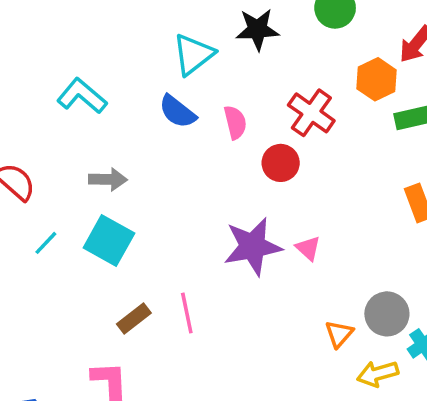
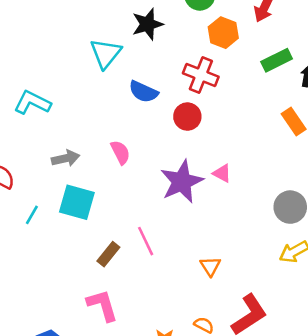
orange hexagon: (377, 79) -> (223, 33), moved
blue semicircle: (177, 112) -> (143, 92), moved
pink semicircle: (235, 122) -> (120, 152), moved
orange triangle: (339, 334) -> (210, 266), moved

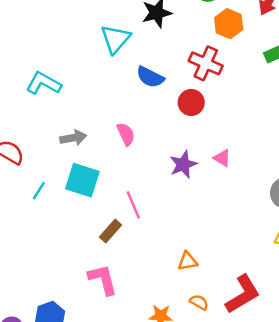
purple star: (182, 182) -> (183, 164), size x0.7
pink line: (146, 241) -> (133, 205), moved
orange triangle: (210, 266) -> (188, 261), moved, turned 50

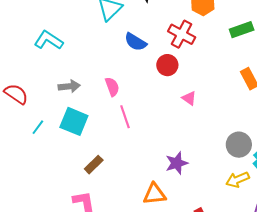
pink triangle: (222, 158) -> (189, 98), moved
purple star: (183, 164) -> (177, 163), moved
pink line: (133, 205) -> (125, 117), moved
orange triangle: (188, 261) -> (154, 194), size x1.4

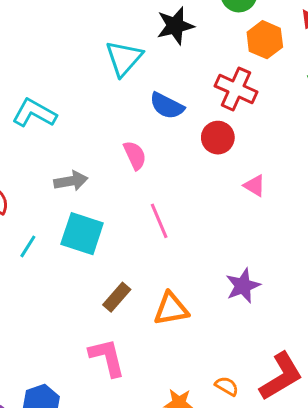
pink semicircle: (112, 87) -> (135, 155), moved
orange triangle: (154, 194) -> (171, 309), moved

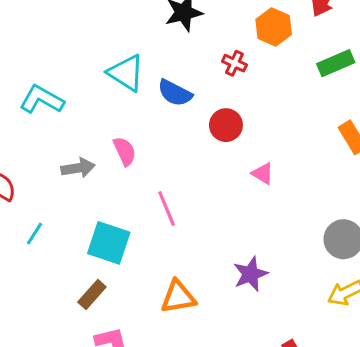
cyan triangle: (124, 58) -> (126, 73), moved, turned -39
red cross: (236, 89) -> (234, 63), moved, size x0.6
pink semicircle: (135, 155) -> (125, 151), moved
cyan square: (82, 234) -> (109, 243), moved
brown rectangle: (117, 297) -> (92, 295), moved

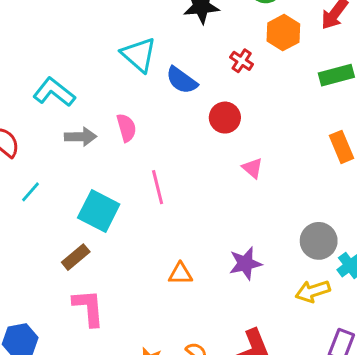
cyan L-shape: (42, 100) -> (54, 92), moved
purple star: (250, 274) -> (245, 263), moved
orange triangle: (178, 297) -> (180, 274), moved, size x0.7

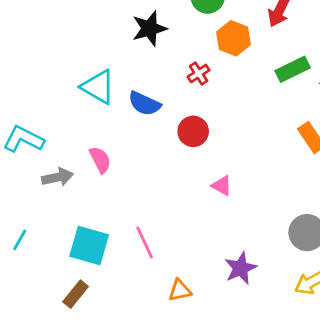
red cross: (242, 61) -> (199, 73), turned 35
pink triangle: (252, 168) -> (222, 186), moved
pink line: (158, 187) -> (145, 242), moved

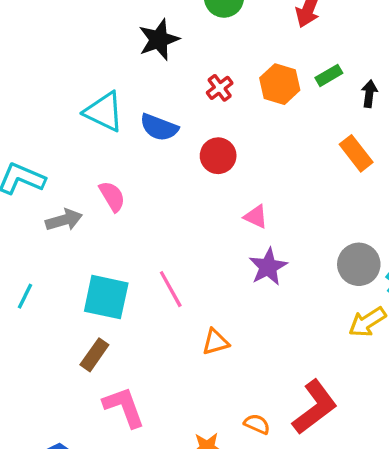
orange hexagon: (234, 38) -> (280, 84), moved
green rectangle: (293, 69) -> (329, 75), size x0.7
purple star: (241, 268) -> (268, 267), moved

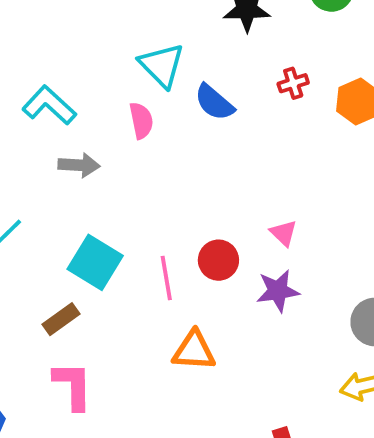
red circle: (218, 156) -> (218, 260), moved
pink semicircle: (112, 196) -> (141, 121), moved
orange triangle: (215, 342) -> (194, 351), size x1.4

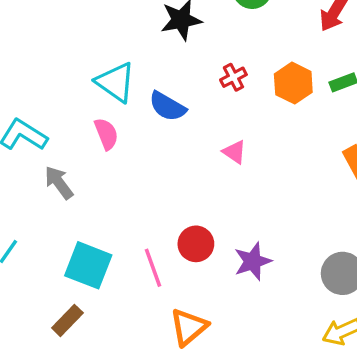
gray arrow: (79, 165) -> (59, 183), turned -120
pink triangle: (284, 233) -> (234, 152), moved
orange triangle: (194, 351) -> (189, 327), turned -33

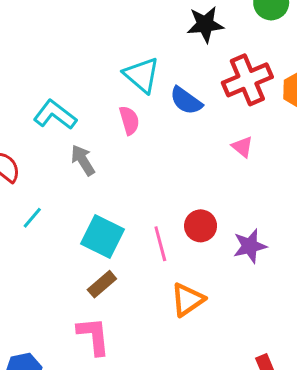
red cross: (233, 77) -> (247, 80), size x2.0
brown rectangle: (67, 320) -> (102, 284), moved

